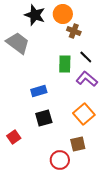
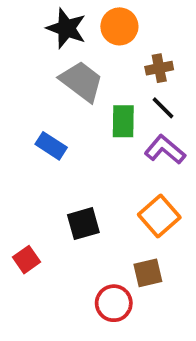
brown cross: (74, 31) -> (159, 68), moved, turned -32
gray trapezoid: (18, 43) -> (82, 81), moved
blue rectangle: (39, 91) -> (51, 146), moved, turned 49

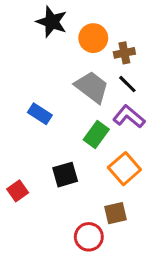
orange circle: (119, 26) -> (93, 38), moved
gray trapezoid: (82, 81) -> (92, 87), moved
green rectangle: (123, 121) -> (96, 134), moved, turned 35
red square: (27, 260) -> (18, 191), moved

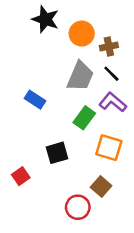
gray trapezoid: (92, 87) -> (80, 76), turned 76
orange square: (124, 169) -> (109, 148), turned -32
red square: (18, 191) -> (21, 176), moved
brown square: (116, 213) -> (101, 186), turned -36

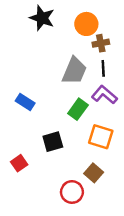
orange circle: (82, 34) -> (86, 24), moved
black line: (111, 74) -> (103, 68), turned 42
blue rectangle: (35, 100) -> (25, 102), moved

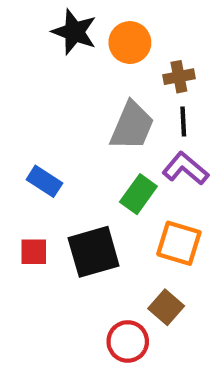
orange circle: (86, 24) -> (130, 43), moved
black square: (53, 142) -> (94, 252), size x1.4
red square: (19, 163) -> (34, 252), moved, turned 35

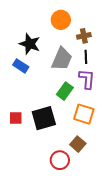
black star: (74, 32) -> (30, 44), moved
purple L-shape: (185, 169) -> (87, 79), turned 55
blue rectangle: (44, 181) -> (21, 66), moved

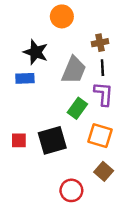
orange circle: (61, 20) -> (62, 16), moved
blue rectangle: (21, 66) -> (25, 78), turned -35
brown square: (78, 144) -> (104, 171), moved

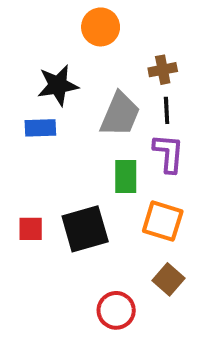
black star: (36, 52) -> (58, 85), turned -30
green rectangle: (77, 108) -> (126, 176), turned -36

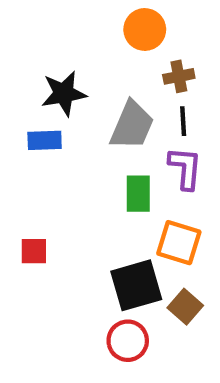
orange circle: (101, 27) -> (145, 29), moved
black square: (85, 229) -> (136, 285), moved

